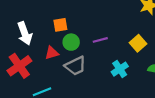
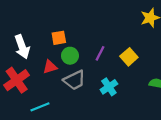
purple line: (100, 40) -> (100, 53), turned -48
yellow square: (138, 43) -> (129, 57), moved
cyan cross: (120, 69) -> (109, 87), moved

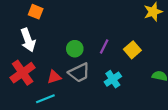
orange square: (59, 38) -> (36, 12), moved, turned 32
red triangle: (50, 67) -> (54, 77), moved

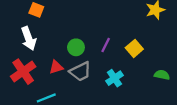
red triangle: (54, 77) -> (56, 67), moved

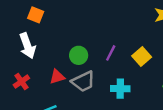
red cross: (23, 72) -> (21, 82), size x0.6
cyan cross: (115, 78) -> (120, 89), turned 35

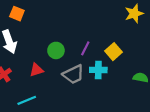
gray trapezoid: (83, 82) -> (73, 74), moved
cyan cross: (120, 89) -> (98, 70), moved

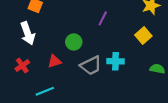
purple line: (85, 48) -> (103, 18), moved
yellow square: (114, 52) -> (143, 36), moved

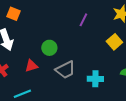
purple line: (103, 18) -> (83, 20), moved
cyan cross: (116, 61) -> (95, 79), moved

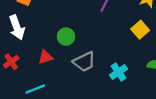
cyan cross: (95, 79) -> (119, 72), turned -35

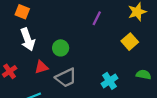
white arrow: (17, 27) -> (28, 39), moved
gray trapezoid: (84, 62) -> (66, 78), moved

